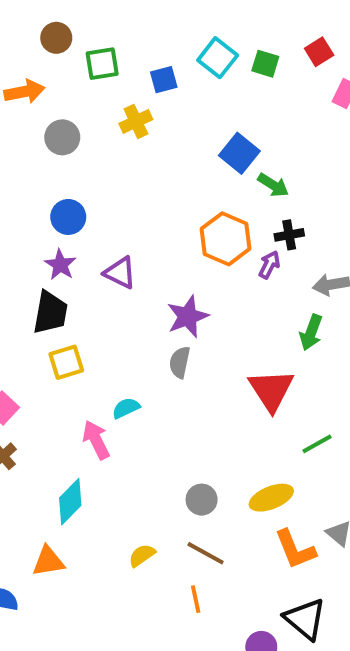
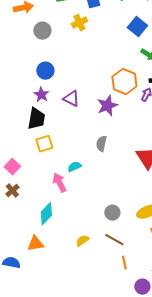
blue square: (239, 153) -> (137, 27), moved
purple star: (188, 316) -> (107, 106), moved
orange line: (196, 599) -> (124, 263), moved

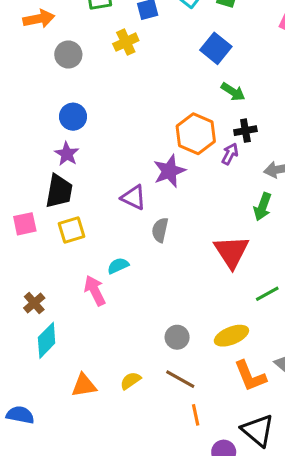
purple triangle: (71, 99) -> (134, 197), moved
pink square: (12, 167) -> (25, 224), moved, turned 35
brown cross: (12, 191) -> (34, 303), moved
cyan diamond: (46, 214) -> (47, 340), moved
orange triangle: (35, 244) -> (84, 385), moved

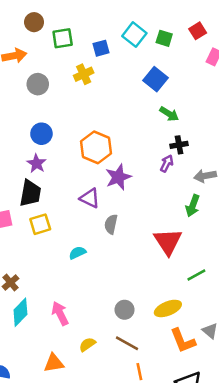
orange hexagon: (196, 134) -> (96, 147), moved
pink arrow: (95, 291) -> (60, 313), moved
orange triangle: (84, 385) -> (54, 363), moved

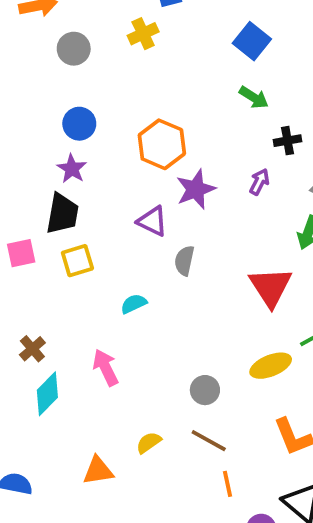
green arrow: (169, 114) -> (254, 97), moved
purple arrow: (167, 163) -> (259, 182), moved
yellow ellipse: (168, 308) -> (271, 366), moved
pink arrow: (60, 313) -> (106, 368), moved

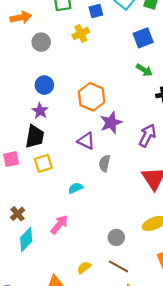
blue square: (252, 41) -> (143, 38), turned 30
purple arrow: (259, 182) -> (147, 135), moved, size x1.5
pink arrow: (106, 368) -> (59, 225), turned 66

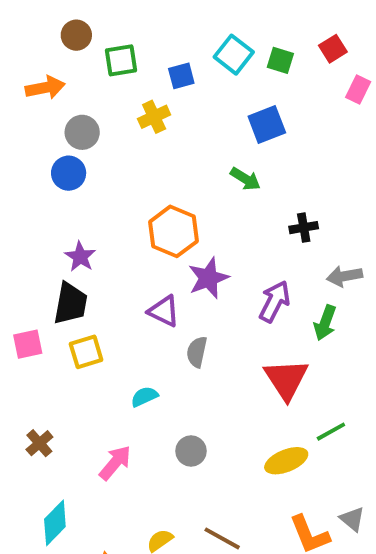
green arrow: (144, 70) -> (245, 179), moved
blue circle: (44, 85) -> (69, 173), moved
gray circle: (116, 237) -> (191, 451), moved
cyan diamond: (26, 240) -> (55, 523), moved

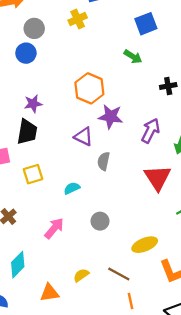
purple star: (80, 257) -> (33, 104), turned 30
purple star: (208, 278) -> (111, 117), turned 30
yellow square: (86, 352) -> (33, 174), moved
yellow ellipse: (286, 461) -> (145, 245), moved

